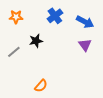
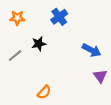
blue arrow: (85, 22) -> (92, 50), moved
purple triangle: (85, 45) -> (100, 76), moved

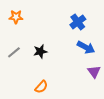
blue cross: (59, 17) -> (78, 22), moved
black star: (39, 44) -> (40, 51), moved

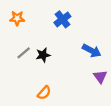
blue cross: (78, 22) -> (62, 19), moved
gray line: (14, 52) -> (24, 53), moved

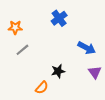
orange star: (17, 18) -> (15, 27), moved
black star: (43, 55) -> (58, 71), moved

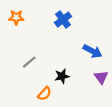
orange star: (15, 27) -> (16, 17), moved
gray line: (22, 50) -> (29, 62), moved

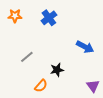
blue cross: (63, 20) -> (49, 18), moved
purple triangle: (101, 77) -> (93, 86), moved

